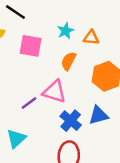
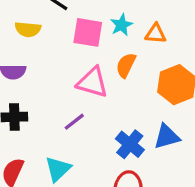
pink square: (31, 46) -> (88, 32), moved
pink triangle: (54, 92) -> (92, 82), moved

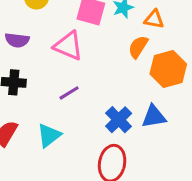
orange semicircle: (126, 65) -> (138, 47), moved
pink triangle: (92, 82) -> (68, 46), moved

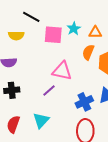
pink triangle: (68, 46) -> (62, 71), moved
blue cross: (119, 120) -> (84, 102), turned 30

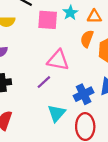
cyan triangle: (41, 120) -> (57, 113), moved

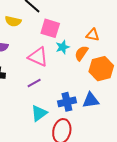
cyan star: (70, 13) -> (63, 47), moved
pink triangle: (58, 60) -> (38, 57), moved

